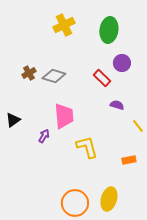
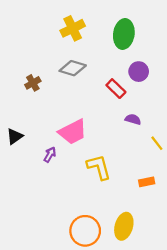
gray diamond: (54, 76) -> (73, 68), moved
pink trapezoid: (64, 116) -> (73, 132), turned 68

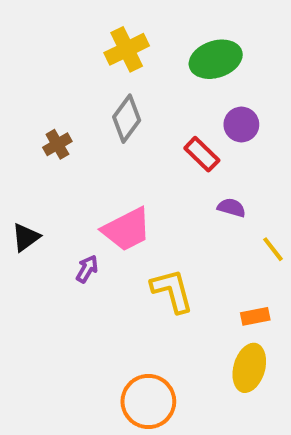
green ellipse: (124, 34) -> (216, 59), turned 64
gray diamond: (73, 68) -> (127, 119), turned -70
yellow ellipse: (124, 226) -> (249, 368), moved

